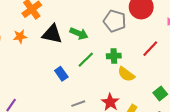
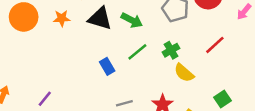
green cross: (114, 56) -> (171, 50), turned -32

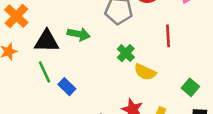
red line: (215, 45) -> (168, 36), turned -35
green line: (137, 52) -> (44, 72), moved, turned -60

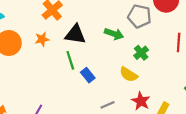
green arrow: (79, 34) -> (114, 34), moved
yellow semicircle: (145, 72) -> (129, 74), moved

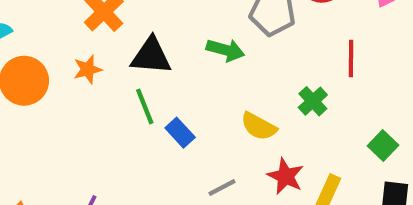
green cross: (141, 53) -> (313, 101), moved

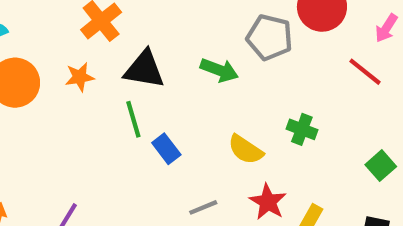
red line: (351, 59) -> (365, 72), moved, turned -57
green cross: (313, 101) -> (302, 129), turned -32
green square: (383, 145) -> (381, 166), moved

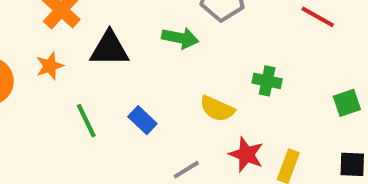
green line: (133, 119) -> (86, 121), moved
green square: (381, 166) -> (347, 103), turned 32

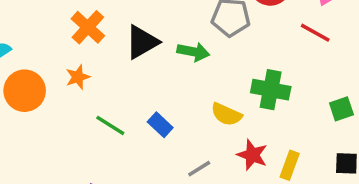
black triangle: (109, 49) -> (142, 42), moved, turned -30
green cross: (267, 81) -> (271, 90), size x1.5
green line: (86, 121) -> (110, 125), turned -32

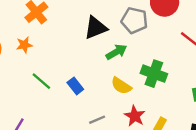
black triangle: (142, 42) -> (96, 28), moved
green arrow: (193, 52) -> (116, 52), moved, turned -50

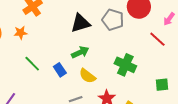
green arrow: (116, 52) -> (80, 52), moved
yellow semicircle: (121, 86) -> (87, 76), moved

